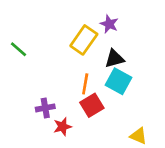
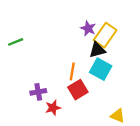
purple star: (109, 24) -> (88, 28), moved
yellow rectangle: (84, 40) -> (105, 35), moved
green line: (19, 49) -> (16, 42), turned -63

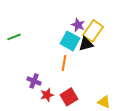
cyan square: (101, 69) -> (70, 41), moved
red square: (78, 90) -> (69, 97), moved
purple cross: (38, 92) -> (34, 81), turned 32

